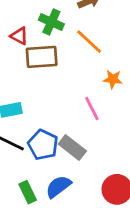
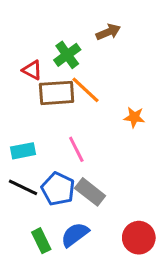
green cross: (51, 22) -> (67, 55), turned 30
orange line: (89, 42) -> (85, 90), moved
pink line: (92, 108) -> (76, 149), moved

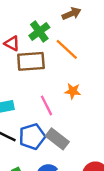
orange line: (85, 90) -> (67, 49), moved
orange star: (134, 117) -> (73, 91), moved
blue pentagon: (58, 189) -> (32, 136), turned 30

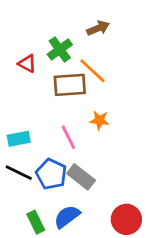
brown rectangle: (31, 61) -> (70, 85), moved
blue pentagon: (32, 136) -> (51, 174), turned -30

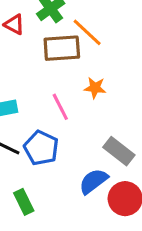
gray rectangle: (81, 177) -> (119, 151), moved
blue semicircle: (67, 217) -> (93, 181), moved

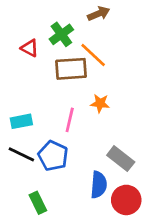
pink line: (60, 107) -> (70, 120), turned 40
blue semicircle: (93, 181) -> (99, 185), turned 132

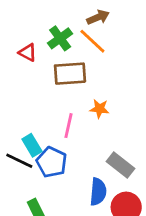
orange line: (93, 55) -> (92, 41), moved
cyan rectangle: (21, 121) -> (32, 145), moved, turned 70

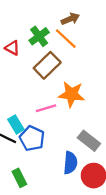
brown rectangle: (70, 74) -> (47, 65), turned -40
orange star: (99, 109) -> (72, 94), size x1.6
pink line: (68, 126) -> (46, 108), turned 60

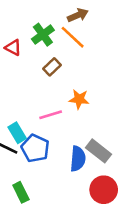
brown rectangle: (47, 65) -> (52, 67), size x0.6
orange star: (72, 94) -> (79, 99), size x0.7
blue semicircle: (70, 163) -> (78, 159), moved

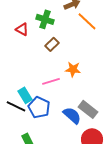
green cross: (43, 35) -> (45, 19), turned -36
orange line: (73, 37) -> (87, 21), moved
blue semicircle: (78, 159) -> (72, 115), turned -54

